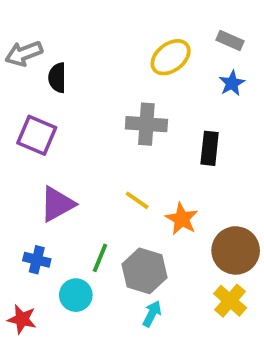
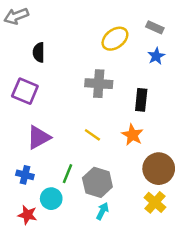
gray arrow: (24, 53) -> (16, 16), moved
orange star: (182, 219) -> (132, 135), moved
red star: (22, 319) -> (27, 215), moved

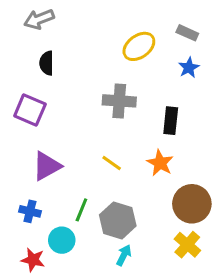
gray arrow: (16, 16) -> (39, 19), moved

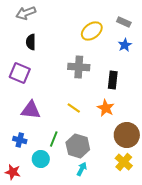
purple triangle: (47, 166) -> (31, 110), turned 35
red star: (33, 260) -> (13, 172), moved

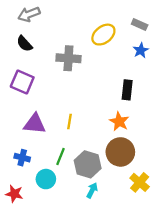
black semicircle: (31, 42) -> (24, 44), moved, turned -42
gray cross: (79, 67) -> (68, 58), moved
yellow line: (74, 108) -> (70, 121), moved, turned 64
brown circle: (127, 135) -> (120, 152), moved

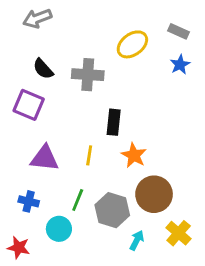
black semicircle: (24, 44) -> (43, 69), moved
black rectangle: (127, 90) -> (114, 122), moved
orange star: (119, 121) -> (134, 155), moved
cyan arrow: (92, 190) -> (137, 240), moved

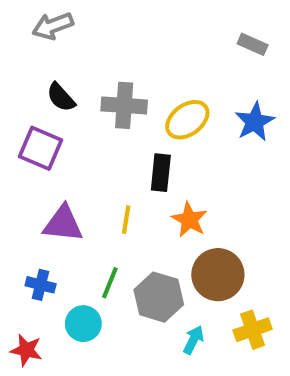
yellow ellipse: (132, 44) -> (187, 120), moved
blue star: (180, 65) -> (255, 122), moved, size x1.4
yellow cross: (179, 233) -> (253, 330), turned 30

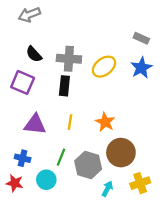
gray rectangle: (253, 44) -> (141, 38), moved
black rectangle: (161, 173) -> (64, 86), moved
red star: (26, 350) -> (15, 183), moved

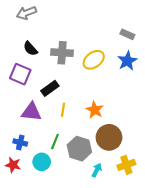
black rectangle: (64, 86) -> (50, 88), moved, turned 48

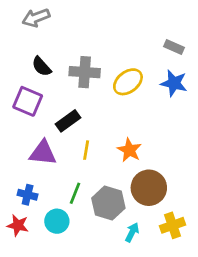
blue star: (127, 61) -> (174, 83), turned -30

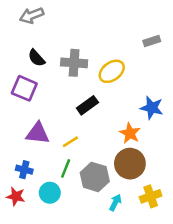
gray rectangle: (174, 47) -> (152, 41), turned -42
blue star: (174, 83) -> (152, 108), moved
black rectangle: (68, 121) -> (87, 105), moved
yellow line: (86, 150) -> (70, 142), moved, turned 49
orange star: (129, 150) -> (130, 133), moved

